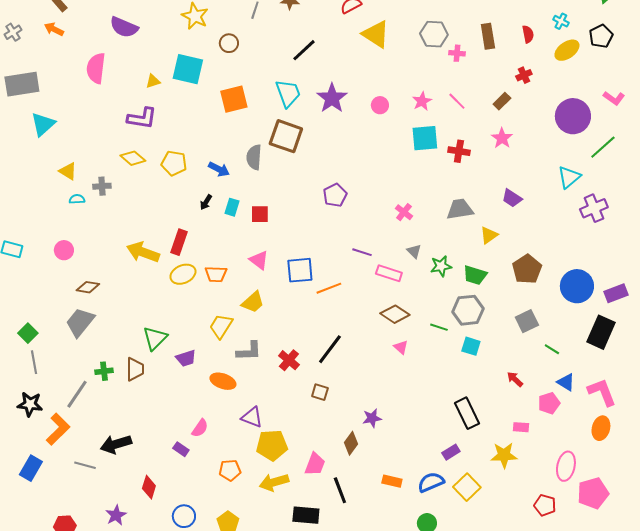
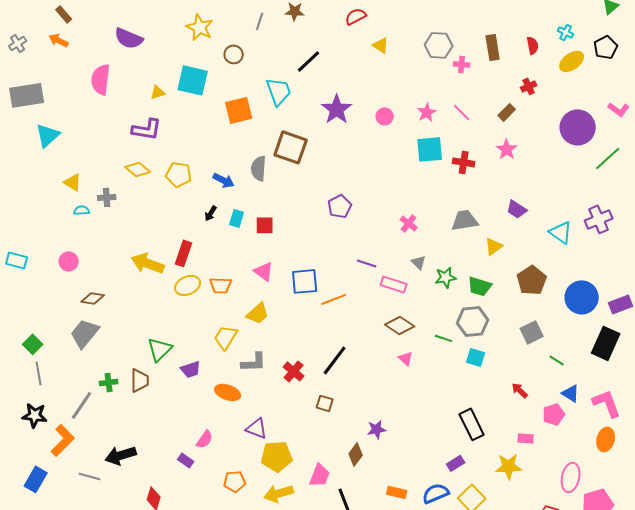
yellow triangle: (376, 34) -> (381, 45), size x0.6
cyan trapezoid: (288, 93) -> (279, 91), moved
cyan triangle: (569, 177) -> (561, 232), moved, turned -45

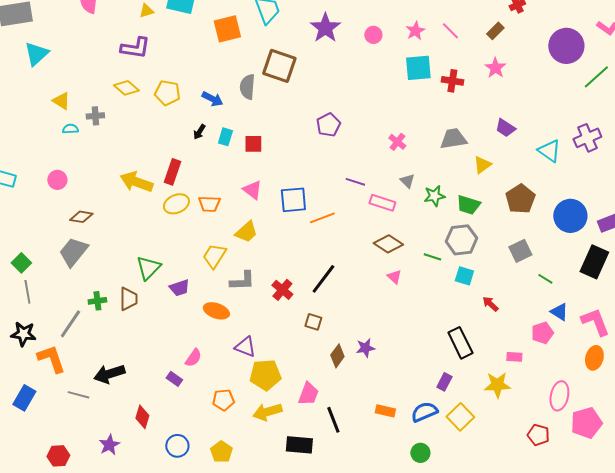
red arrow: (520, 390) -> (490, 304), moved
orange L-shape: (63, 440) -> (51, 359), turned -64
brown diamond: (356, 454) -> (337, 356), moved
purple rectangle: (456, 463) -> (444, 382), turned -30

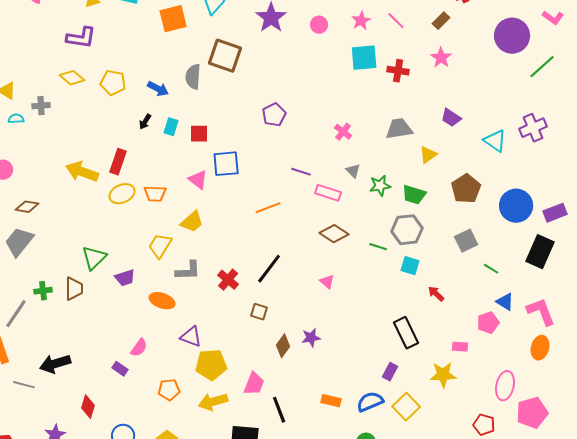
blue square: (293, 200) -> (226, 164), moved
pink triangle: (394, 277) -> (327, 282), moved

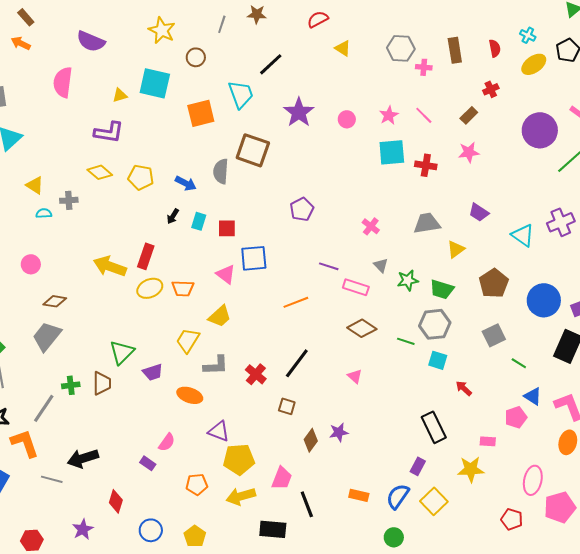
pink star: (441, 58) -> (469, 152), turned 30
blue semicircle: (370, 402) -> (398, 496), turned -32

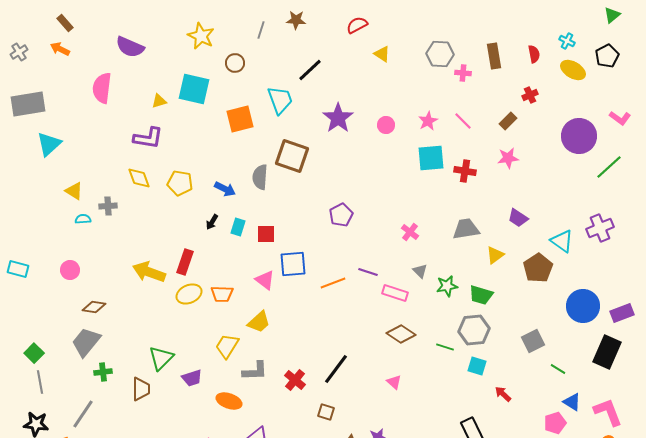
yellow ellipse: (534, 64) -> (573, 70), turned 65
yellow diamond: (100, 172) -> (139, 178), turned 30
brown pentagon: (494, 283) -> (538, 268), moved
orange line: (296, 302) -> (333, 283), moved
green cross: (71, 385) -> (103, 372), moved

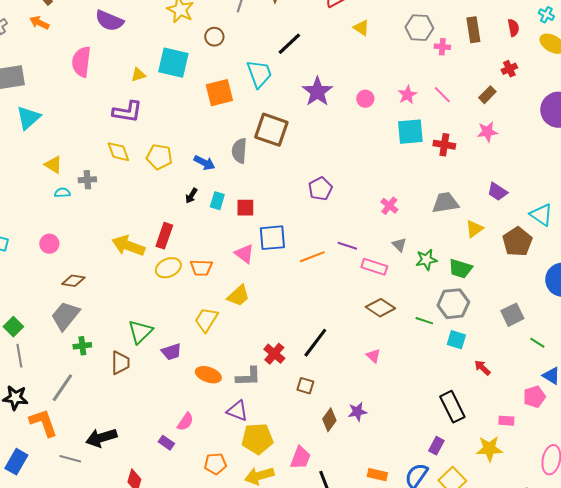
gray L-shape: (255, 371) -> (248, 377), moved

